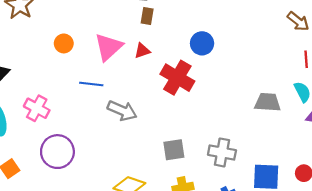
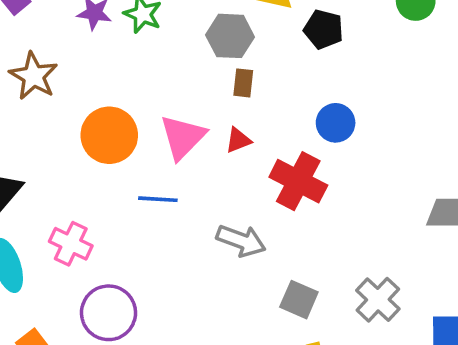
orange circle: (64, 43) -> (109, 135), size x1.8
gray arrow: (122, 111) -> (241, 241), moved
gray square: (174, 150) -> (299, 300), turned 35
gray cross: (222, 152) -> (378, 300), turned 36

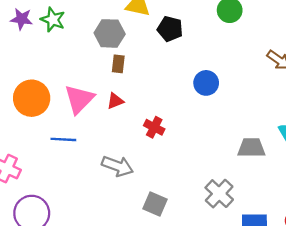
blue circle: (336, 123) -> (206, 83), moved
red cross: (298, 181) -> (154, 127), size x0.6
gray cross: (378, 300) -> (219, 194), moved

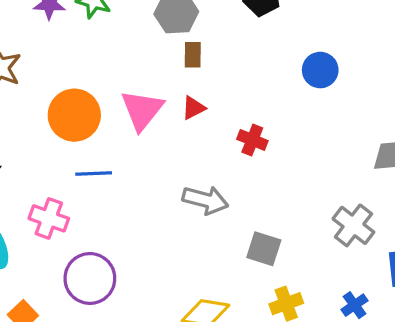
blue line: (63, 139) -> (94, 173), moved

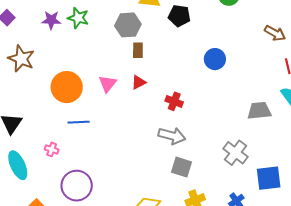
pink triangle: (142, 110) -> (108, 84), size x0.7
gray arrow: (205, 200) -> (172, 136), moved
pink cross: (49, 218) -> (52, 149), size x0.6

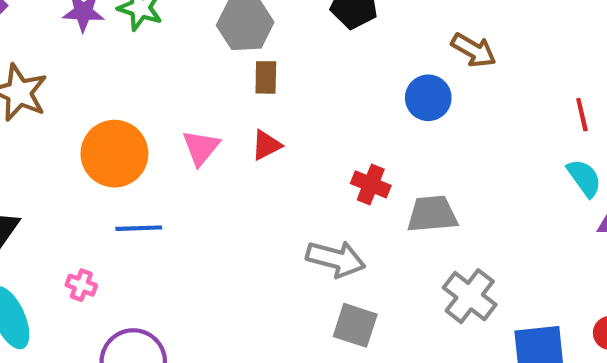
brown arrow: (275, 33) -> (474, 50), moved
red cross: (174, 101) -> (371, 184), moved
gray trapezoid: (259, 111) -> (432, 214), moved

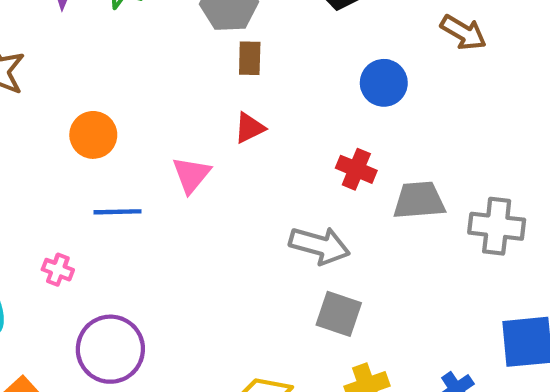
blue circle: (428, 98) -> (384, 83), moved
pink triangle: (201, 148) -> (191, 175), moved
orange circle: (114, 154) -> (93, 135), size x0.7
gray cross: (470, 296) -> (497, 226), moved, turned -32

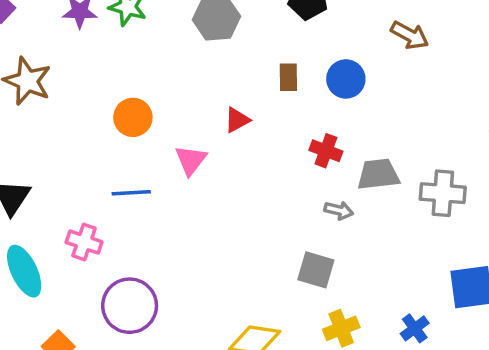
brown rectangle: (250, 58) -> (288, 77), moved
orange circle: (93, 135) -> (133, 117), moved
gray arrow: (319, 245) -> (339, 210), moved, size x0.6
pink cross: (58, 270) -> (84, 242), size x1.4

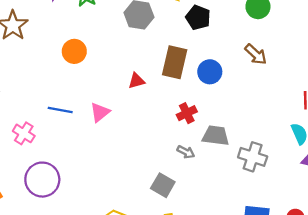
brown rectangle: (288, 77) -> (175, 62), size x1.8
orange circle: (133, 117) -> (74, 51), moved
red cross: (326, 151) -> (187, 113), turned 30
pink triangle: (191, 160) -> (100, 112), moved

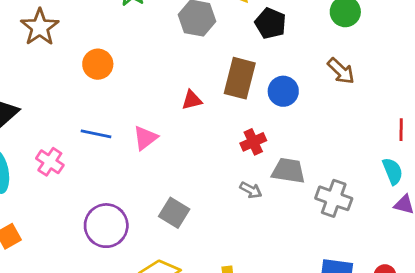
orange circle: (74, 51) -> (98, 64), moved
purple circle: (42, 180) -> (106, 226), moved
gray square: (163, 185) -> (174, 213), moved

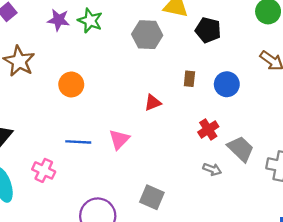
brown rectangle: (240, 78) -> (189, 79), size x0.5
gray trapezoid: (288, 171) -> (241, 149), turned 44

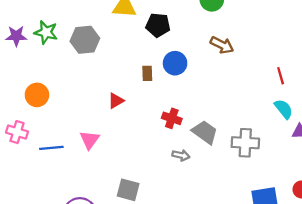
gray hexagon: (147, 35) -> (85, 40), moved
blue circle: (227, 84) -> (175, 63), moved
red cross: (208, 129) -> (172, 118), turned -30
pink cross: (44, 170) -> (17, 132), moved

